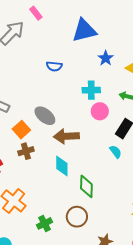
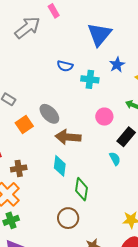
blue triangle: (84, 31) -> (99, 34), turned -44
cyan cross: (91, 90) -> (90, 79), moved
brown cross: (26, 151) -> (19, 168), moved
green cross: (44, 223) -> (11, 220), moved

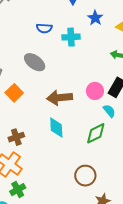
gray ellipse: (49, 114) -> (35, 62), moved
pink circle: (104, 117) -> (95, 91), moved
green diamond: (81, 189) -> (96, 133), moved, turned 65
brown circle: (68, 218) -> (85, 176), moved

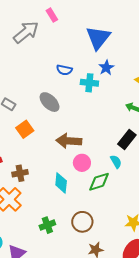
blue star: (95, 18) -> (106, 68), moved
pink circle: (95, 91) -> (82, 163), moved
cyan diamond: (56, 128) -> (61, 183), moved
green cross: (18, 190) -> (47, 225), moved

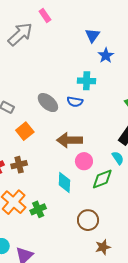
blue triangle: (98, 38) -> (92, 35), size x0.6
blue star: (106, 68) -> (106, 55), moved
blue semicircle: (64, 70) -> (75, 102), moved
brown cross: (20, 173) -> (19, 165), moved
green cross: (47, 225) -> (38, 209), moved

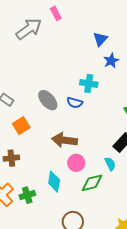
green cross: (38, 209) -> (27, 195), moved

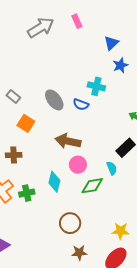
pink rectangle: (56, 13) -> (77, 21), moved
orange square: (21, 126) -> (26, 123), turned -30

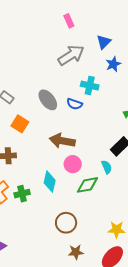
gray arrow: (41, 28) -> (71, 55), moved

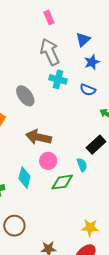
gray arrow: (71, 55) -> (50, 52), turned -84
cyan cross: (90, 86) -> (58, 79), moved
blue semicircle: (75, 104) -> (88, 90), moved
brown circle: (66, 223) -> (14, 226), moved

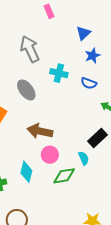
gray arrow: (50, 52) -> (30, 49), moved

